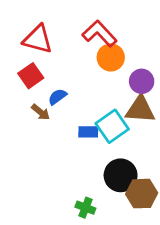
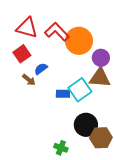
red L-shape: (100, 34) -> (57, 32), moved
orange circle: (111, 57) -> (79, 41), size x1.4

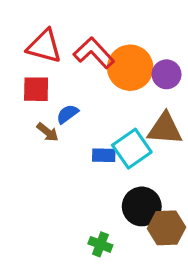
red square: (22, 54) -> (36, 89), turned 36
purple circle: (101, 58) -> (167, 74), moved

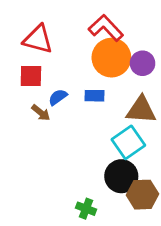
red L-shape: (94, 53) -> (106, 28), moved
cyan square: (132, 149) -> (128, 142), moved
blue rectangle: (104, 155) -> (94, 96), moved

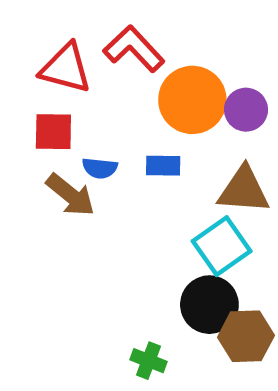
red L-shape: (106, 28) -> (134, 49), moved
blue semicircle: (58, 97) -> (100, 168), turned -138
brown arrow: (41, 113) -> (71, 195), size x1.5

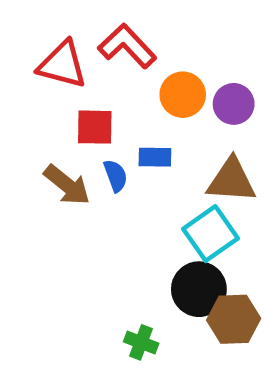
orange circle: (192, 100) -> (183, 95), size x0.7
red square: (53, 132) -> (95, 127), moved
blue semicircle: (100, 168) -> (116, 176), moved, turned -116

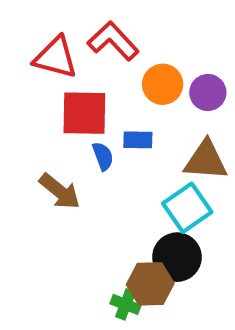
red square: (95, 127) -> (84, 113), size x1.4
brown arrow: (67, 185) -> (60, 191), moved
brown hexagon: (234, 319) -> (150, 284), moved

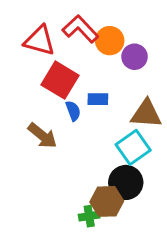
orange circle: (163, 84) -> (110, 41), moved
purple circle: (208, 93) -> (135, 57), moved
red square: (84, 113) -> (60, 80), turned 30
green cross: (126, 304) -> (89, 216), turned -30

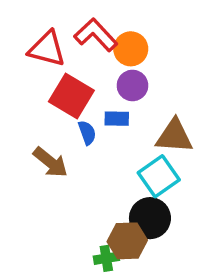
purple circle: (135, 57) -> (132, 85), moved

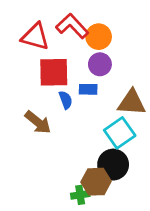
red square: (71, 96) -> (54, 72), turned -32

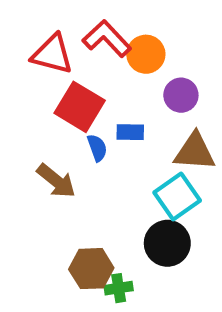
purple circle: (100, 64) -> (181, 95), moved
red square: (54, 72) -> (80, 107), turned 32
brown hexagon: (96, 182) -> (91, 269), moved

